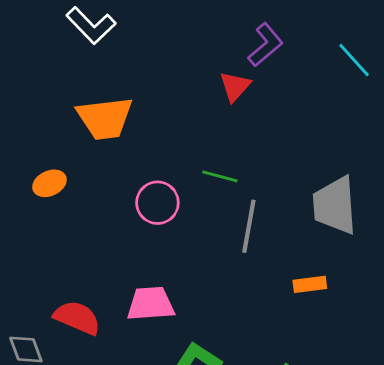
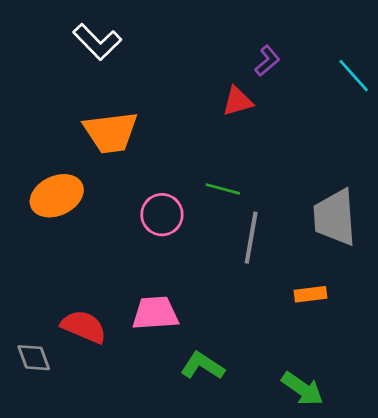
purple L-shape: (265, 45) -> (267, 61), size x0.7
red triangle: (235, 86) -> (238, 101), turned 32
orange ellipse: (49, 183) -> (57, 196), size x1.6

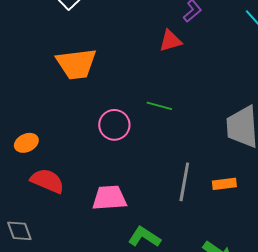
orange ellipse: (57, 196) -> (26, 143), moved, size x0.6
gray line: (251, 238) -> (184, 182), moved
red semicircle: (84, 327) -> (47, 181), moved

